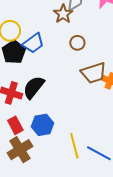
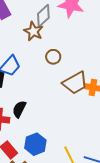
black semicircle: (34, 87) -> (19, 109), size x0.7

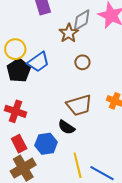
brown trapezoid: (75, 83) -> (79, 105), moved
black semicircle: (19, 109) -> (66, 127), moved, turned -96

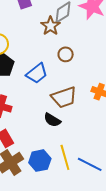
blue trapezoid: (38, 62) -> (37, 73), moved
blue hexagon: (46, 144) -> (40, 161), moved

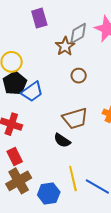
blue trapezoid: (37, 73) -> (32, 92), moved
blue hexagon: (40, 161) -> (49, 193), moved

